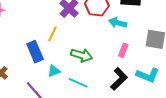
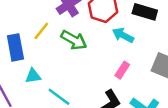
green arrow: (82, 55) -> (74, 40), moved

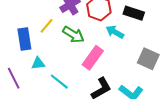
pink rectangle: (122, 70) -> (93, 58), moved, size x1.6

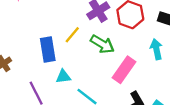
cyan arrow: (115, 32) -> (156, 49), moved, turned 48

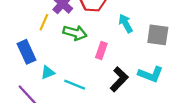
yellow line: (72, 35) -> (44, 22), moved
pink rectangle: (124, 70) -> (101, 51), size x0.7

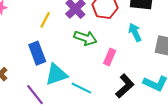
yellow line: (44, 22) -> (45, 20), moved
cyan triangle: (48, 72) -> (56, 74), size x1.6

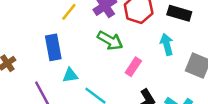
cyan triangle: (56, 74) -> (70, 75), size x0.6

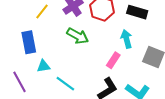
pink rectangle: (133, 67) -> (113, 60), moved

